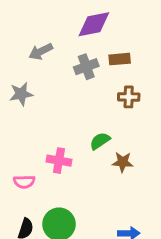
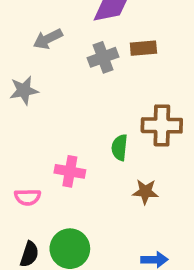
brown cross: (129, 97) -> (162, 125), moved, size x1.5
green semicircle: (100, 141) -> (120, 147), turned -50
brown star: (123, 162) -> (145, 192), moved

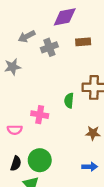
gray cross: (103, 57) -> (49, 47), moved
brown star: (145, 192) -> (93, 133), moved

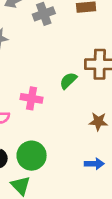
green semicircle: (69, 100) -> (68, 81), turned 40

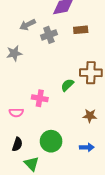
green circle: (32, 156) -> (51, 141), moved

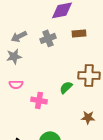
gray arrow: (27, 25) -> (19, 36), moved
pink semicircle: (16, 113) -> (16, 84), moved

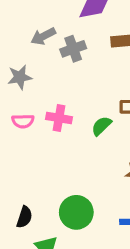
gray arrow: (19, 36) -> (43, 36), moved
pink cross: (39, 100) -> (59, 118), moved

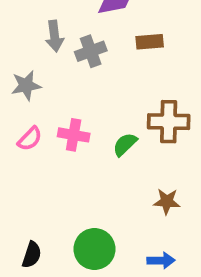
gray arrow: (43, 36) -> (55, 36), turned -70
pink semicircle: (23, 121) -> (30, 139), turned -45

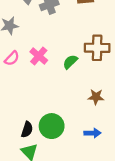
pink cross: (74, 135) -> (39, 56), turned 30
black semicircle: (32, 255) -> (27, 130), moved

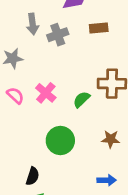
pink semicircle: (12, 58) -> (15, 96), turned -91
green circle: (52, 126) -> (60, 140), moved

